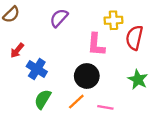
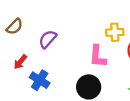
purple semicircle: (59, 18) -> (48, 39), moved

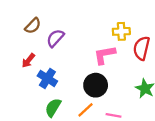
brown semicircle: (15, 27) -> (33, 26), moved
pink L-shape: (98, 56) -> (105, 55), turned 75

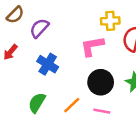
blue cross: (47, 78) -> (48, 64), moved
black circle: (96, 85) -> (101, 82), moved

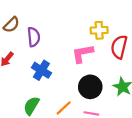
purple semicircle: (39, 28) -> (34, 37), turned 132

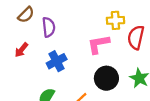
blue cross: (41, 70) -> (57, 61), turned 30

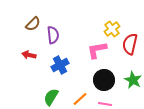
yellow cross: (115, 20) -> (112, 29), turned -35
red arrow: (21, 50) -> (29, 55), turned 64

